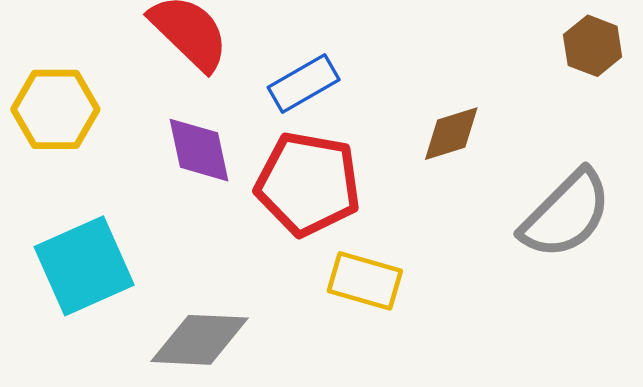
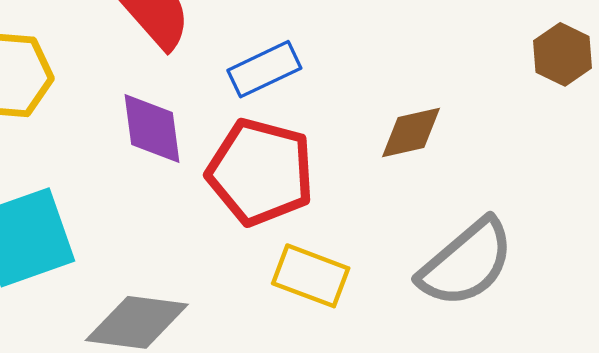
gray semicircle: (566, 214) -> (466, 263), moved

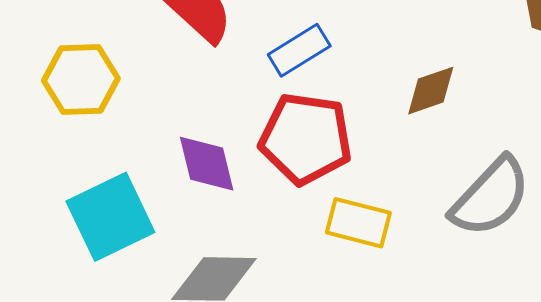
purple diamond: (152, 129) -> (207, 164), moved

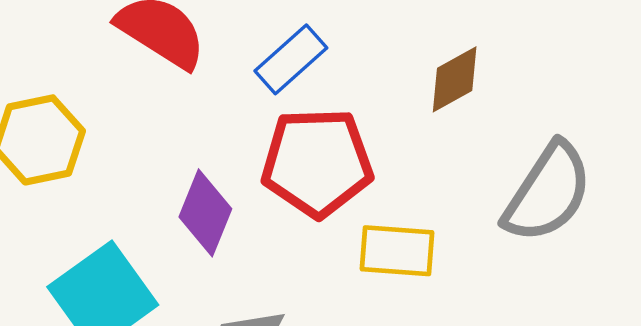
purple diamond: (207, 164) -> (205, 213), turned 46

